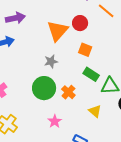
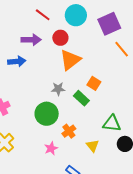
red circle: (80, 23) -> (60, 38), moved
green rectangle: (91, 74) -> (81, 98), moved
orange cross: (68, 92) -> (69, 131), moved

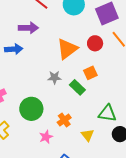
red circle: (60, 38) -> (95, 43), moved
orange square: (94, 83) -> (90, 73), turned 32
green circle: (47, 114) -> (31, 109), moved

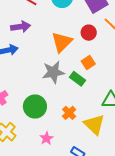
gray star: (54, 77) -> (53, 72), size x1.6
yellow triangle: (87, 135) -> (94, 124), size x1.6
pink star: (46, 137) -> (47, 138), moved

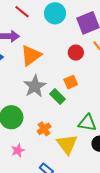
orange triangle: (62, 42) -> (31, 55), moved
gray star: (53, 72) -> (35, 86), turned -30

